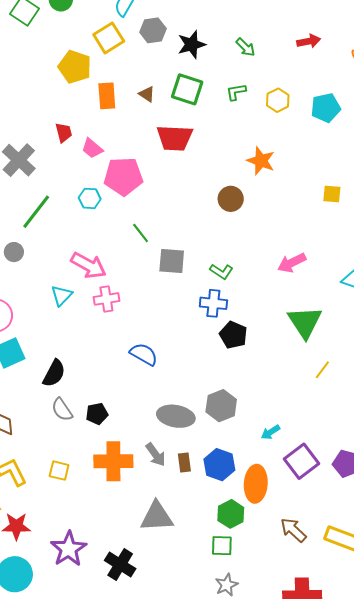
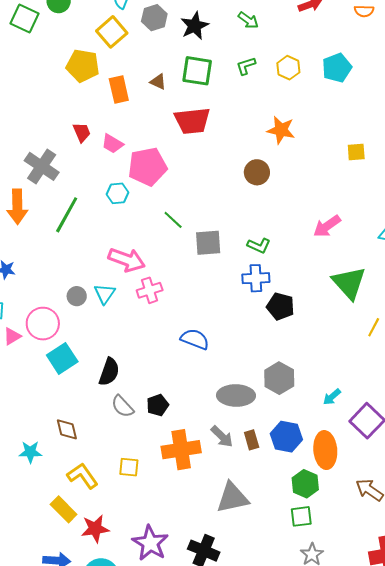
gray circle: (14, 252) -> (77, 296), moved

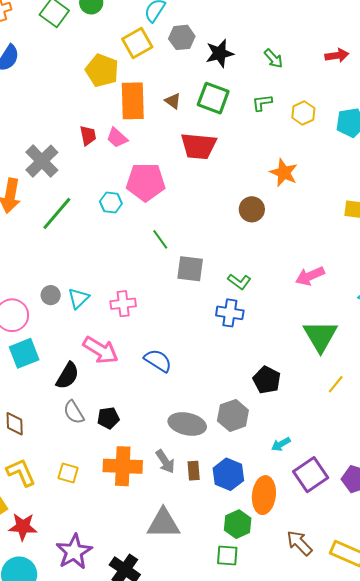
orange rectangle: (119, 89) -> (133, 101), size x1.4
pink trapezoid: (112, 144) -> (117, 138), moved
pink arrow: (127, 260) -> (101, 350), moved
black pentagon: (280, 306) -> (267, 380), moved

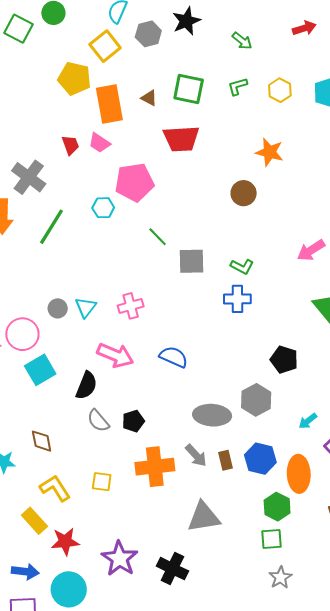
black star: (220, 53) -> (186, 21), moved

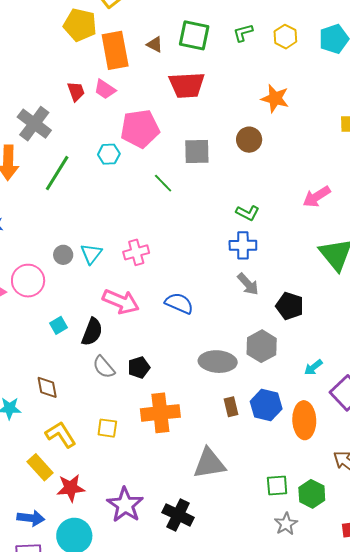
gray square: (191, 261) -> (197, 152), moved
cyan square: (40, 370) -> (58, 325), moved, size x0.6
gray arrow: (196, 455) -> (248, 284), moved
green hexagon: (277, 507) -> (312, 494), moved

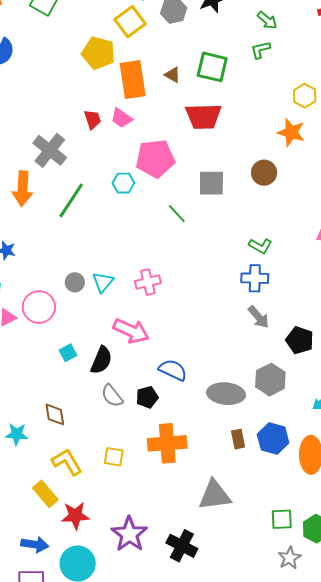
green L-shape: (243, 33) -> (260, 50), moved
yellow hexagon: (285, 37) -> (305, 96), moved
blue semicircle: (179, 303) -> (173, 370), moved

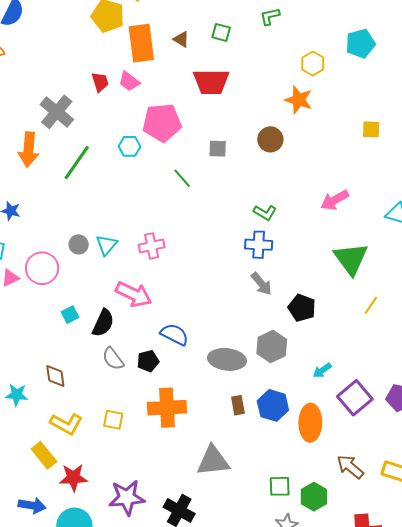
green square: (212, 67) -> (221, 32), size x0.6
gray square: (211, 183) -> (218, 149), size x0.7
yellow L-shape: (67, 462) -> (66, 424), turned 148
purple star: (129, 534) -> (127, 498), turned 30

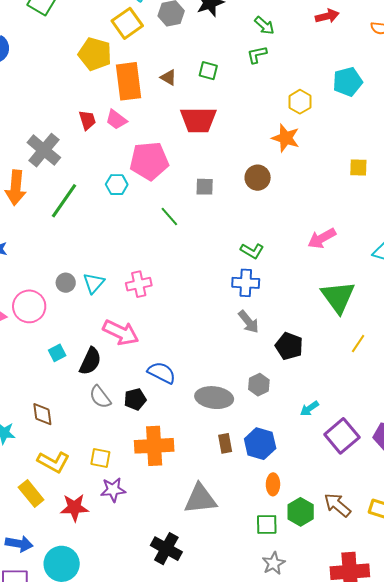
gray hexagon: (272, 346) -> (259, 385), size x0.7
orange ellipse: (310, 423) -> (273, 484), moved, size x0.6
red star: (73, 478) -> (74, 508), moved
green hexagon: (314, 497) -> (301, 512), moved
purple star: (127, 498) -> (113, 490), moved, size x0.7

